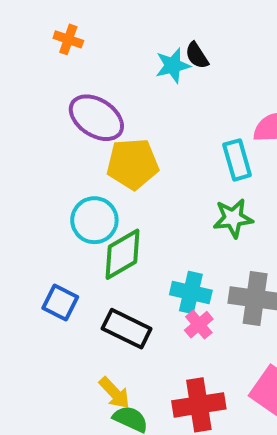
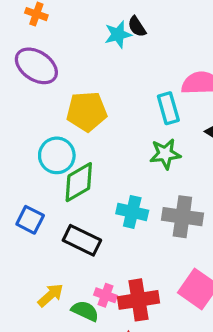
purple ellipse: (96, 118) -> (36, 66), moved
pink cross: (199, 325) -> (105, 295), moved, turned -30
yellow arrow: (114, 393) -> (51, 295), moved, turned -88

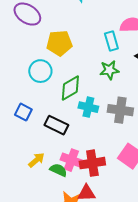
green diamond: (79, 182) -> (70, 88), moved
pink cross: (105, 295) -> (71, 160), size x1.5

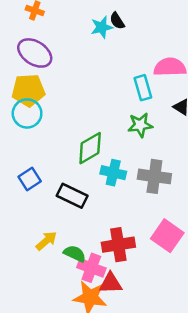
yellow pentagon: (59, 43) -> (28, 90), moved
cyan circle: (40, 71) -> (27, 113), moved
blue square: (23, 112) -> (30, 179), turned 30
pink cross: (71, 160) -> (91, 268), moved

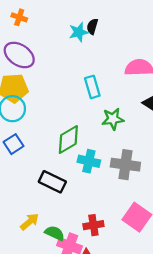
black semicircle: (117, 21) -> (92, 26), turned 49
cyan rectangle: (143, 88) -> (92, 87), moved
blue square: (30, 179) -> (14, 144), moved
red cross: (118, 245) -> (93, 225), size x0.7

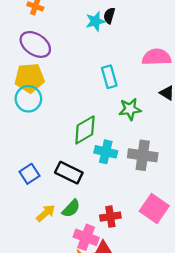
blue square: (14, 144) -> (30, 174), moved
green semicircle: (55, 233) -> (71, 208), moved, turned 108

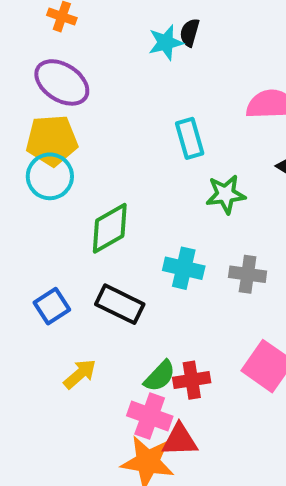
green diamond: (85, 130) -> (110, 228), moved
gray cross: (143, 155) -> (248, 274), size x0.7
green semicircle: (71, 208) -> (160, 376), moved

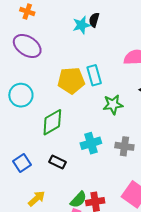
yellow pentagon: (52, 140) -> (71, 80), moved
cyan cross: (184, 268) -> (91, 143), turned -30
black rectangle: (120, 304) -> (58, 162), size x0.7

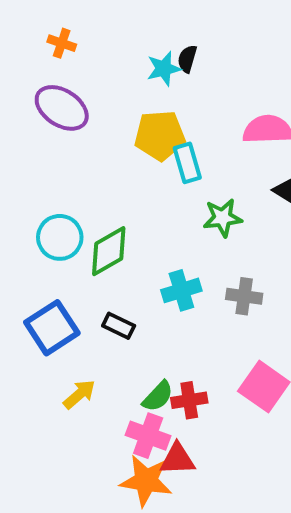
yellow pentagon: (71, 80) -> (160, 135), moved
cyan circle: (21, 95) -> (60, 237), moved
blue square: (22, 163) -> (52, 328), size x1.5

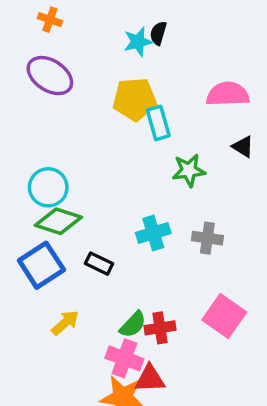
green diamond: (109, 251) -> (58, 221), moved, turned 48

